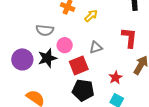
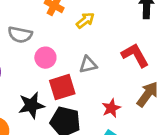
red L-shape: (129, 38) -> (135, 55), turned -40
black star: (47, 58) -> (31, 105), moved

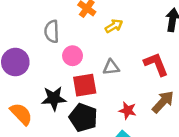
gray semicircle: (20, 35) -> (52, 31), turned 70
red star: (111, 108) -> (128, 110), turned 30

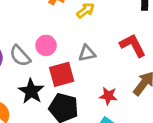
gray semicircle: (52, 31) -> (20, 56), moved, turned -35
black star: (54, 98) -> (31, 91), turned -30

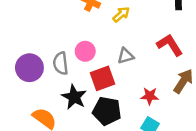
gray semicircle: (20, 56) -> (61, 63), turned 40

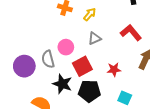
gray triangle: (126, 56) -> (95, 38), moved
red star: (150, 96) -> (114, 70), moved

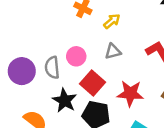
red square: (82, 66) -> (92, 83), turned -30
red star: (114, 70) -> (130, 93), size x1.5

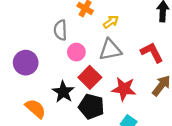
gray triangle: (113, 52) -> (110, 50), size x1.5
gray semicircle: (52, 68) -> (60, 30), moved

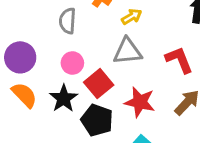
pink circle: (76, 52) -> (72, 63), moved
orange semicircle: (35, 109) -> (24, 95), moved

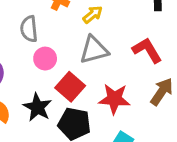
pink circle: (72, 63) -> (45, 59), moved

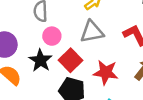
black star: (37, 107) -> (40, 60), moved

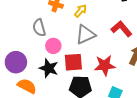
red square: (71, 60) -> (73, 62), turned -36

